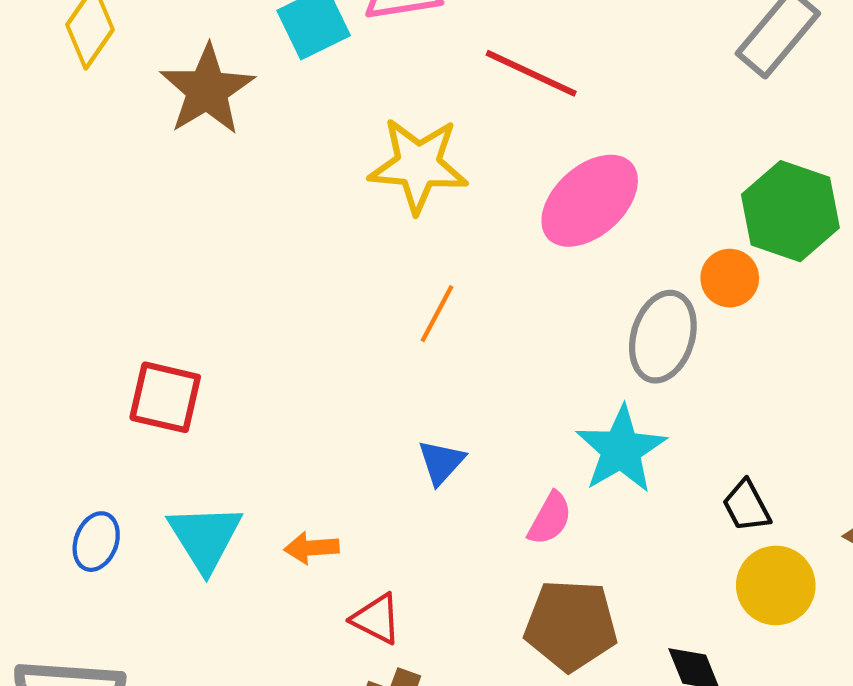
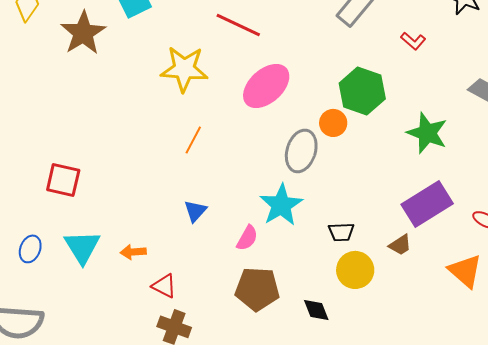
black trapezoid: (746, 506) -> (341, 232), turned -64

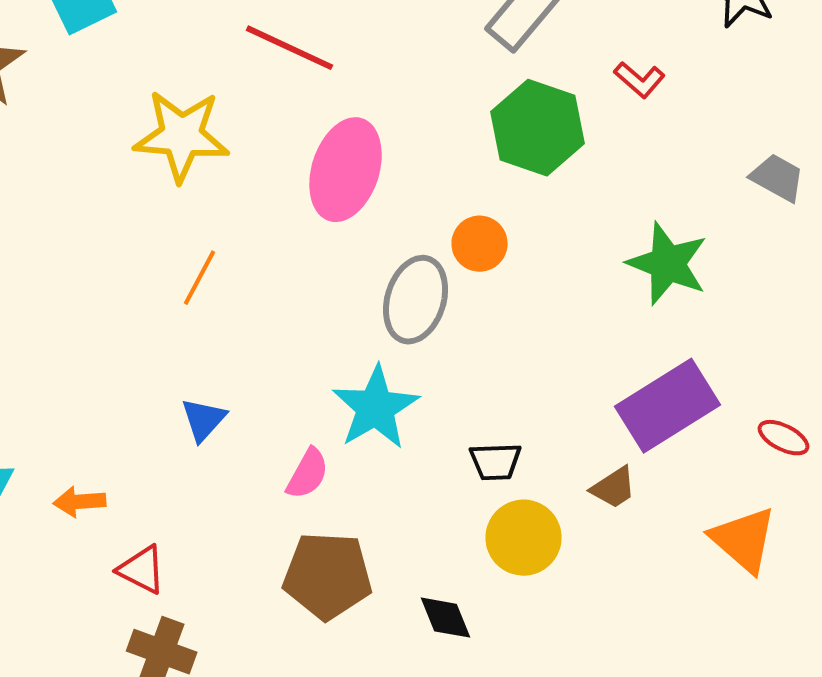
pink ellipse: (266, 86) -> (346, 170), turned -30
green hexagon: (362, 91) -> (538, 128), moved

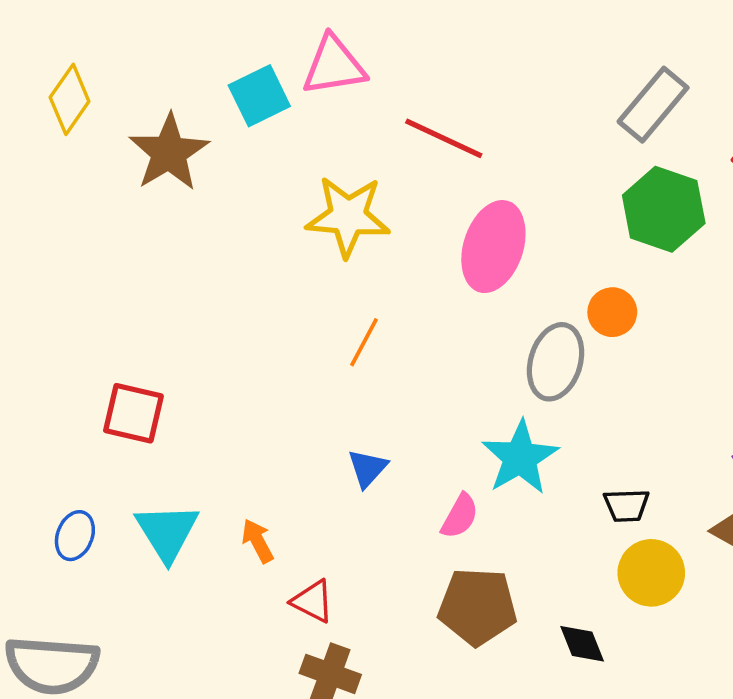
orange arrow: (80, 502) -> (258, 541), turned 66

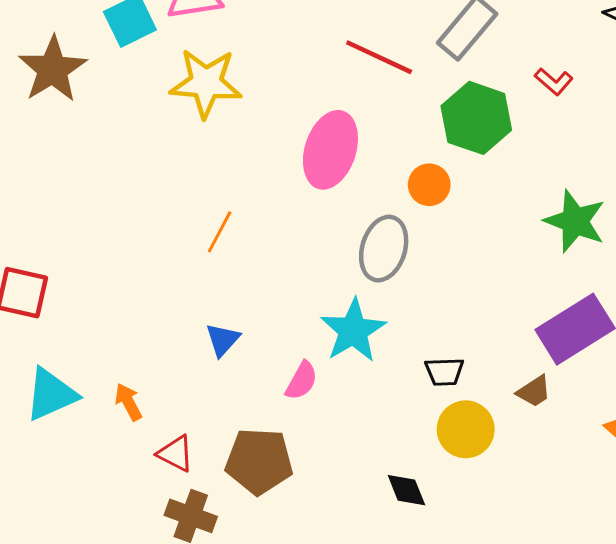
red line: (444, 138) -> (379, 57), moved
yellow star: (348, 216) -> (206, 83), moved
orange circle: (612, 312) -> (429, 185), moved
cyan triangle: (167, 532) -> (51, 394), turned 38
brown pentagon: (477, 607) -> (259, 461), moved

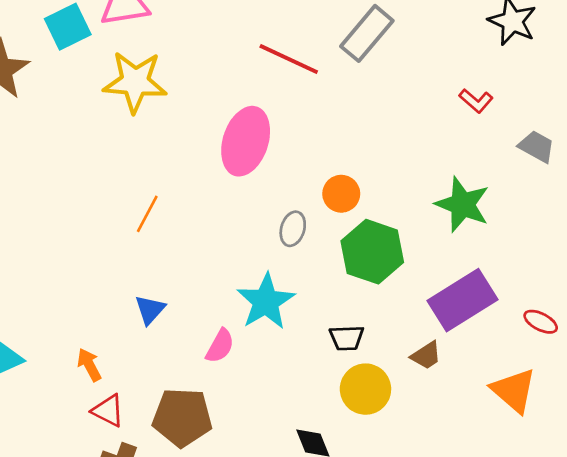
red L-shape: (554, 81) -> (476, 101), moved
green hexagon: (476, 118) -> (372, 252), moved
orange circle: (429, 185) -> (341, 194), moved
gray ellipse: (384, 249) -> (293, 229), size x0.6
orange arrow: (128, 402) -> (89, 365), moved

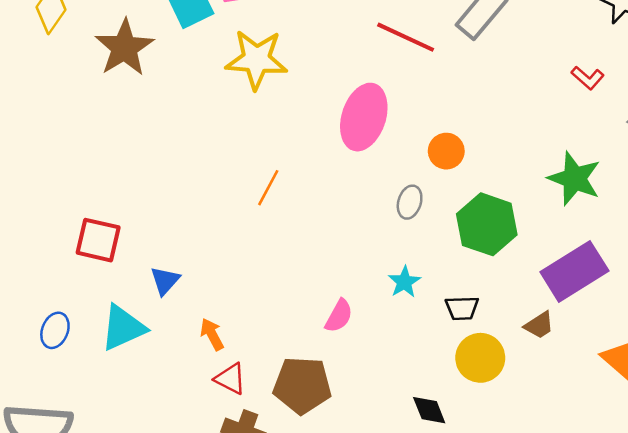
orange circle: (341, 194) -> (446, 151), moved
cyan star: (266, 302) -> (404, 282), moved, size x0.6
blue triangle: (150, 310) -> (165, 281), moved

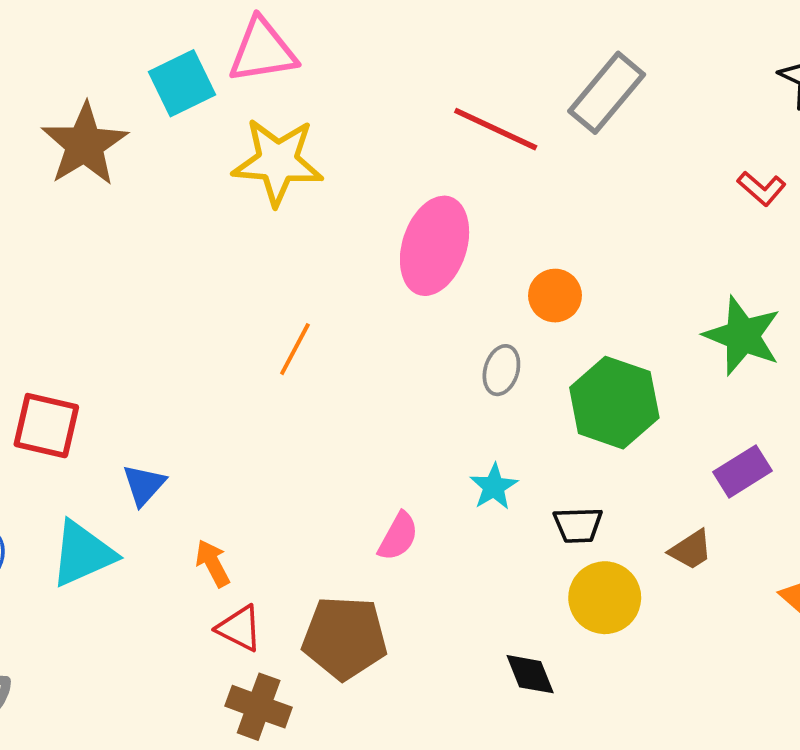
purple rectangle: (574, 271) -> (742, 471), size x0.6

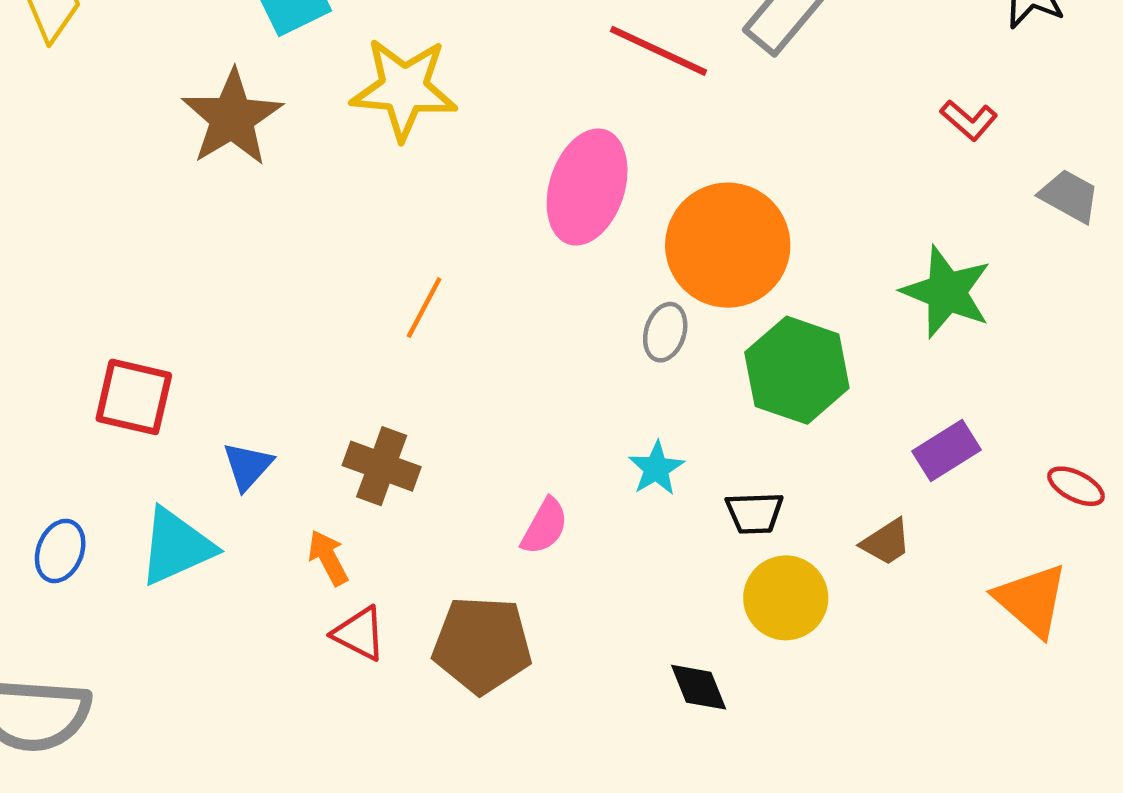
brown star: (85, 144) -> (232, 118), moved
orange circle: (555, 296) -> (728, 245), size x2.0
brown cross: (259, 707) -> (382, 466), moved

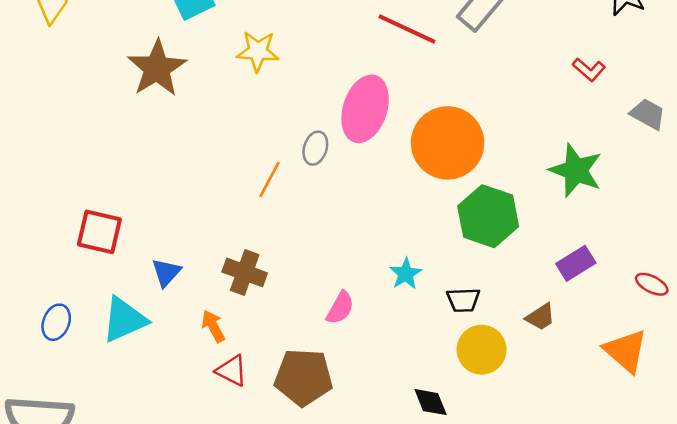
yellow star: (404, 89) -> (258, 51), size x0.7
gray ellipse: (665, 332) -> (315, 148), moved

